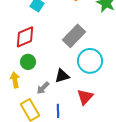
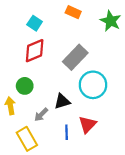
red diamond: (25, 37) -> (35, 51), moved
blue line: (58, 111) -> (67, 132), moved

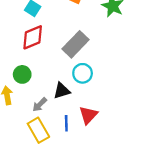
cyan circle: (93, 85) -> (83, 73), moved, size x0.7
yellow rectangle: (27, 139) -> (38, 130), moved

